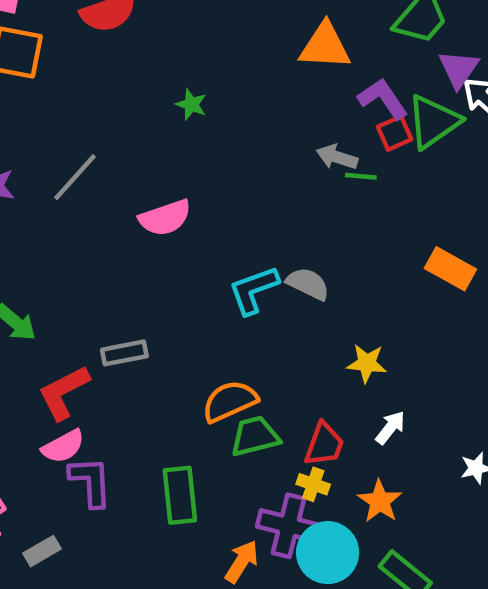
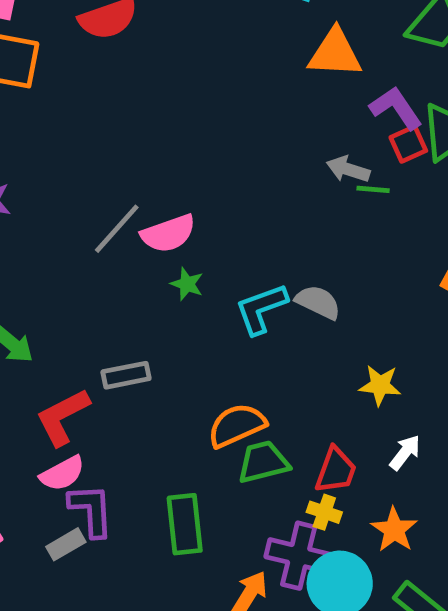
green star: (191, 104) -> (187, 284), moved
gray line: (75, 177) -> (117, 229), moved
gray rectangle: (42, 551) -> (66, 544), moved

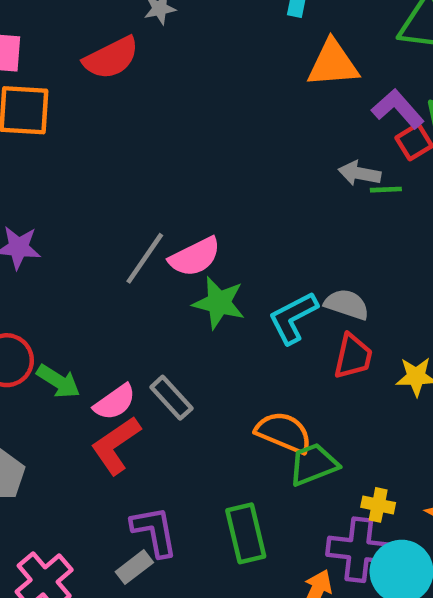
green star: (187, 284) -> (219, 303), size x1.6
gray rectangle: (126, 375) -> (171, 398), turned 66
orange semicircle: (237, 425) -> (284, 432), turned 54
red trapezoid: (336, 470) -> (353, 356), moved
pink semicircle: (62, 473) -> (115, 402), moved

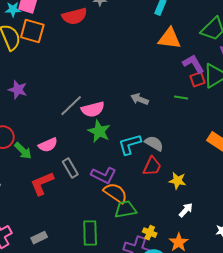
gray arrow: (359, 173) -> (140, 99), moved
pink semicircle: (115, 402) -> (48, 145), moved
purple L-shape: (154, 531) -> (104, 175), moved, turned 115

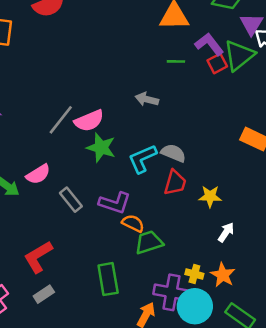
green line: (181, 97) -> (176, 61), moved
red L-shape: (42, 183) -> (38, 257), moved
orange semicircle: (115, 193) -> (133, 223), size x0.7
yellow cross: (150, 233) -> (194, 274), moved

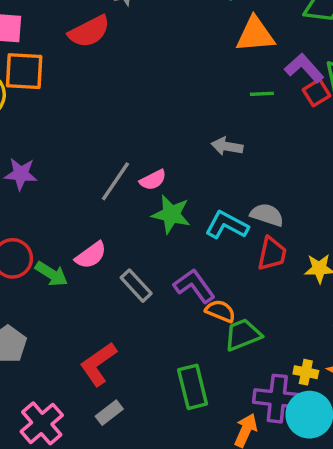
pink semicircle: (89, 121) -> (153, 180), size x0.7
cyan L-shape: (142, 159) -> (227, 225), turned 56
purple L-shape: (115, 203) -> (194, 286), turned -140

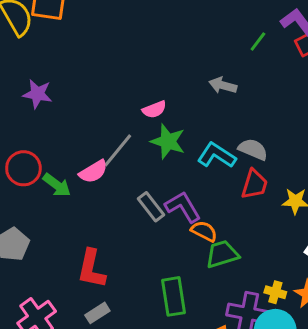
green line: (262, 94) -> (258, 41), turned -55
gray line: (115, 181) -> (118, 150), moved
gray rectangle: (136, 286) -> (151, 207), moved
red L-shape: (98, 364) -> (92, 269), turned -48

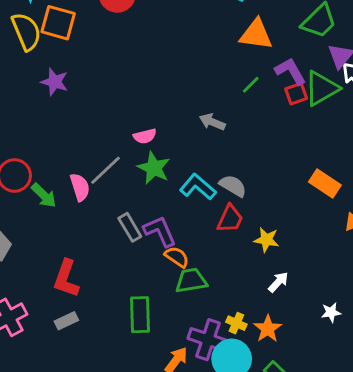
purple star: (37, 94) -> (55, 82), moved
pink semicircle: (93, 172) -> (80, 187), turned -84

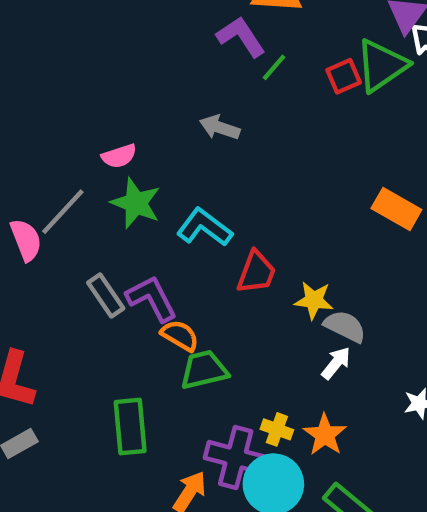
purple L-shape: (290, 71) -> (241, 37), moved
gray semicircle: (233, 186) -> (345, 326), moved

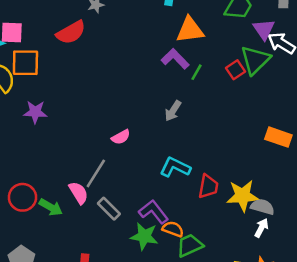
gray arrow: (220, 127) -> (173, 111), turned -65
green star: (136, 203) -> (144, 236), moved
gray rectangle: (106, 296) -> (109, 209), moved
yellow star: (314, 300) -> (243, 196), size x1.5

